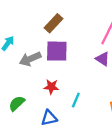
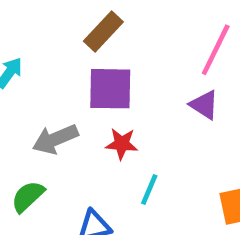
gray arrow: (30, 59) -> (55, 139), moved
red star: (51, 87) -> (122, 144), moved

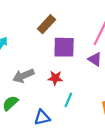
purple square: (110, 89) -> (64, 47), moved

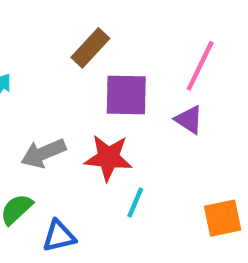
red star: (55, 78) -> (108, 158), size x1.5
blue triangle: (42, 117) -> (59, 236), moved

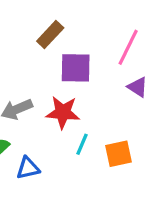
purple triangle: (189, 120) -> (138, 87), moved
orange square: (223, 218) -> (119, 154), moved

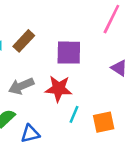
brown rectangle: (50, 34) -> (24, 41), moved
pink line: (128, 47) -> (111, 19), moved

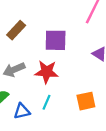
cyan line: (74, 114) -> (47, 102), moved

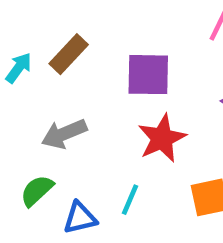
red star: (47, 72) -> (162, 138), moved, turned -30

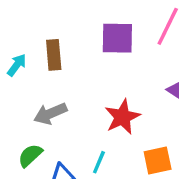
brown rectangle: (69, 54) -> (54, 55), turned -48
purple square: (148, 75) -> (117, 38), moved

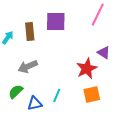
purple square: (117, 38) -> (56, 22), moved
red star: (122, 117) -> (87, 69), moved

